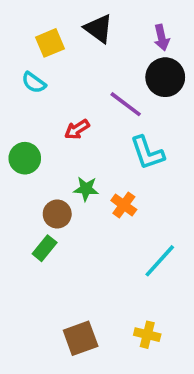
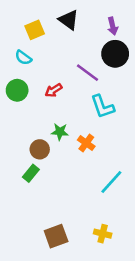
green circle: (25, 158) -> (17, 90), moved

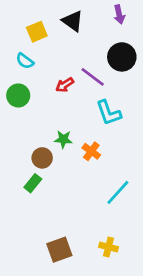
purple arrow: (113, 26) -> (119, 14), moved
red arrow: (54, 90) -> (65, 85), moved

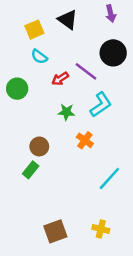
cyan semicircle: (25, 61) -> (39, 57), moved
cyan L-shape: (109, 113) -> (101, 105), turned -105
green star: (63, 139) -> (66, 112), moved

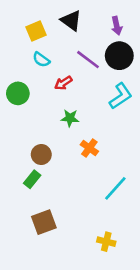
purple arrow: (111, 14) -> (117, 26), moved
purple line: (86, 71) -> (88, 60), moved
cyan L-shape: (101, 105) -> (121, 96), moved
brown square: (55, 231) -> (44, 222), moved

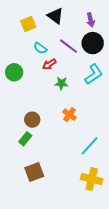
cyan semicircle: (41, 60) -> (40, 48), moved
green star: (70, 118) -> (61, 83), moved
yellow cross: (106, 242) -> (92, 179), moved, size x1.5

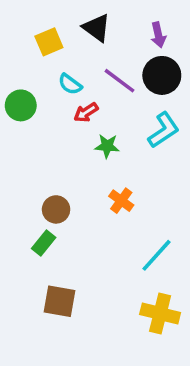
green circle: (14, 72) -> (21, 105), moved
brown square: (34, 172) -> (60, 301), turned 30

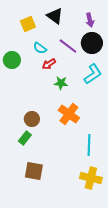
orange cross: (121, 201) -> (69, 114), size x1.5
cyan line: (157, 255) -> (89, 145), turned -40

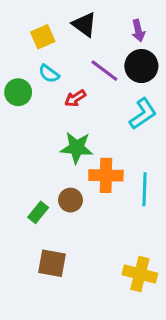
cyan semicircle: (40, 48) -> (49, 74), moved
green star: (61, 83) -> (77, 148), moved, size x1.5
orange cross: (69, 114) -> (106, 175), turned -35
brown circle: (32, 119) -> (71, 200), moved
cyan line: (89, 145) -> (144, 189), moved

